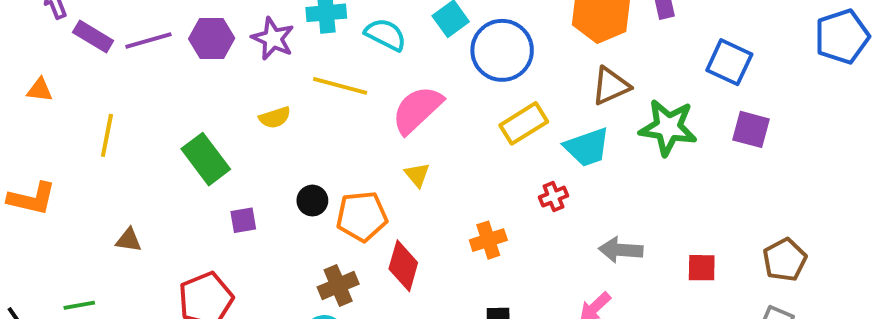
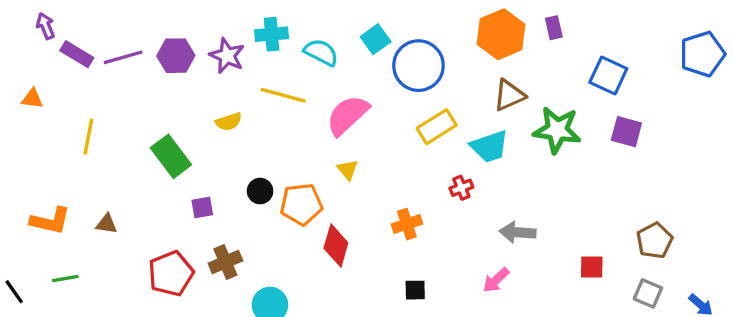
orange L-shape: (32, 199) -> (50, 221), moved
red square: (702, 268) -> (592, 267), moved
brown cross: (338, 285) -> (225, 262), moved

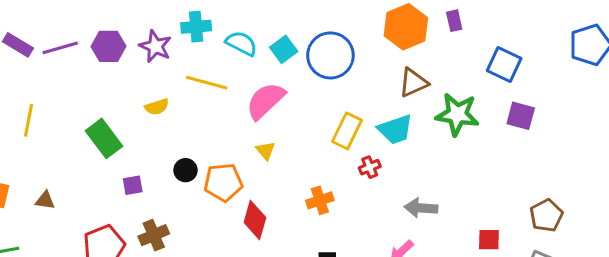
cyan square: (376, 39) -> (284, 49), moved
yellow rectangle: (437, 127) -> (347, 131), moved, turned -32

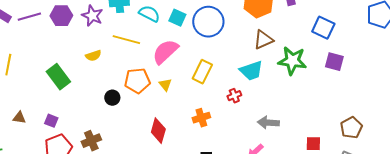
cyan square: (284, 49) -> (177, 18), turned -30
yellow rectangle: (347, 131) -> (202, 72), moved
orange pentagon: (223, 182) -> (137, 81), moved
purple square: (133, 185) -> (51, 121), moved, turned 32

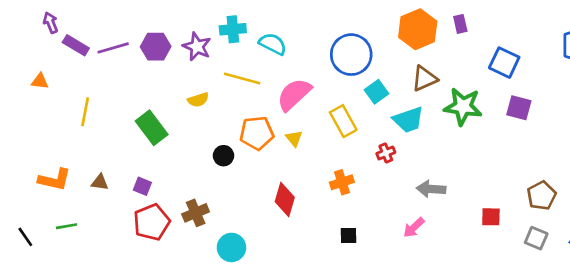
cyan square: (177, 18) -> (377, 92), moved, turned 30
yellow rectangle: (202, 72) -> (343, 121), turned -55

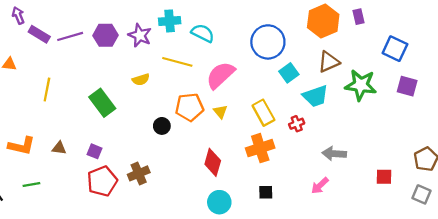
yellow rectangle: (343, 121) -> (263, 113), moved
orange cross: (342, 182) -> (260, 148), size x1.4
cyan circle: (231, 247) -> (219, 202), moved

